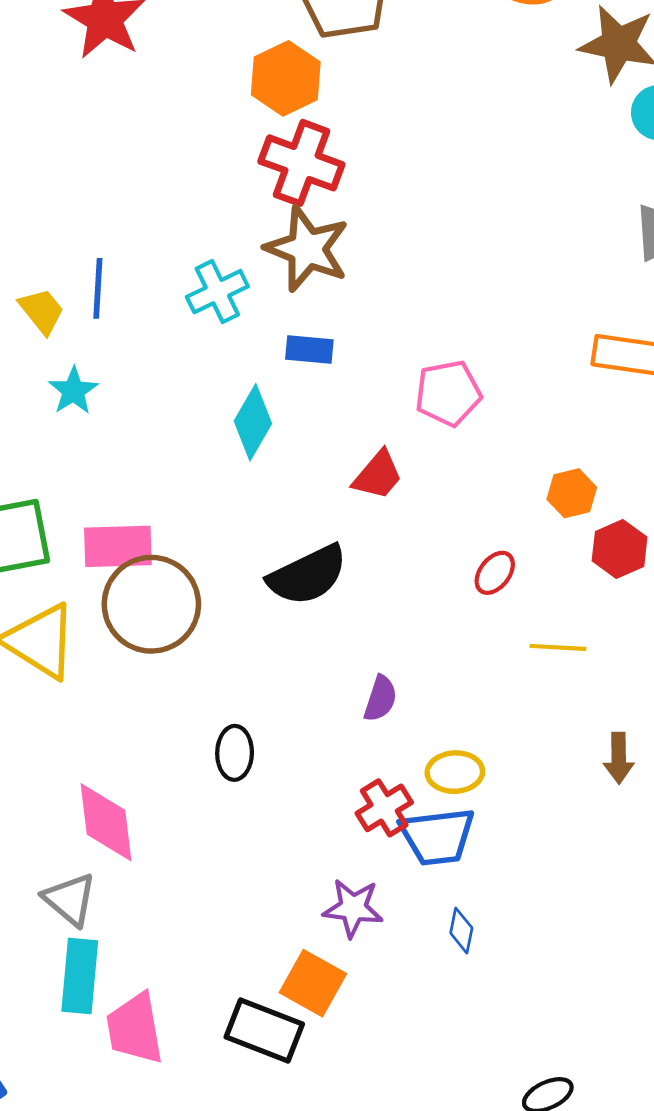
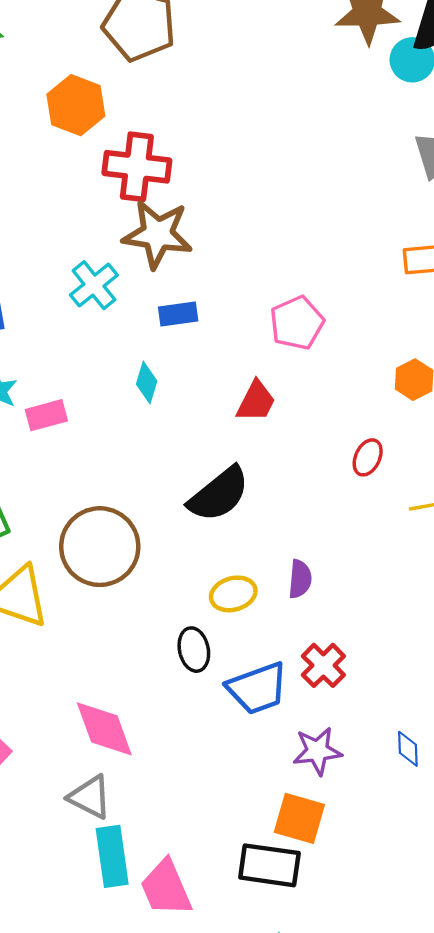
orange hexagon: (286, 78) -> (76, 105), moved
cyan diamond: (253, 422) -> (147, 383), size x0.7
pink rectangle: (118, 546) -> (46, 415), moved, size x0.7
yellow ellipse: (455, 772) -> (233, 594), moved
blue trapezoid: (437, 836) -> (257, 688), moved

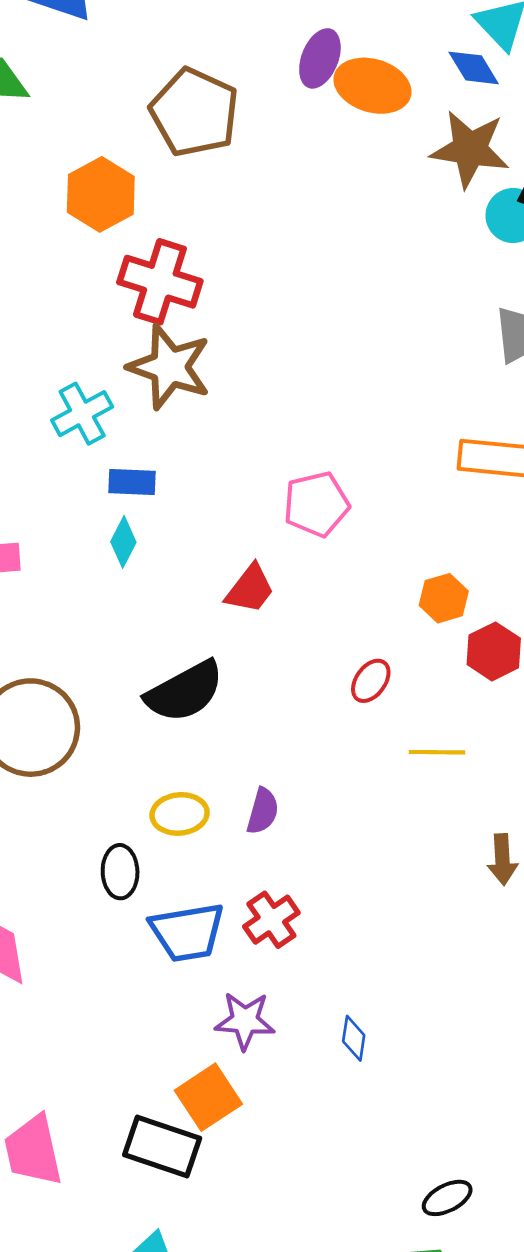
blue rectangle: (178, 314) -> (132, 482), moved
orange square: (299, 818) -> (208, 1097), turned 30

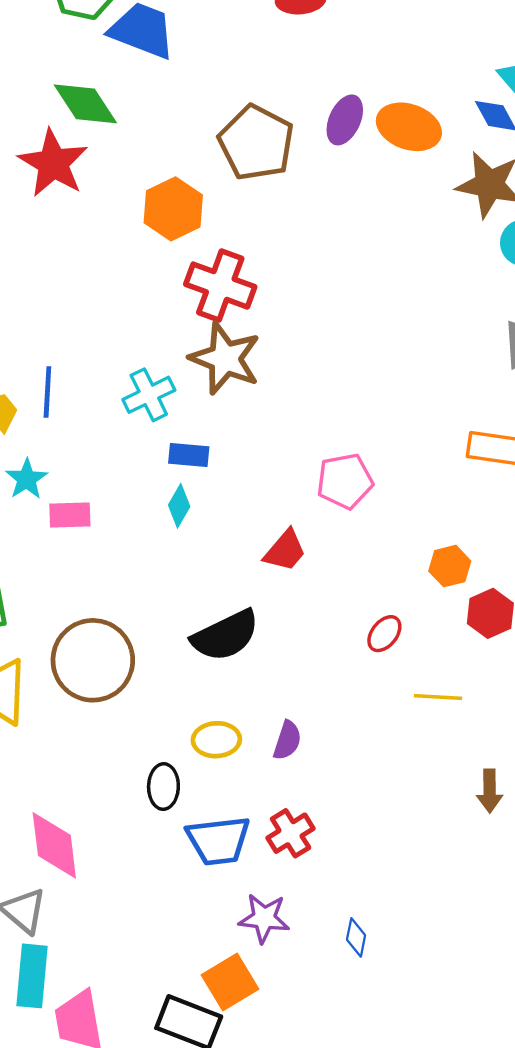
purple ellipse: (320, 58) -> (345, 120), moved

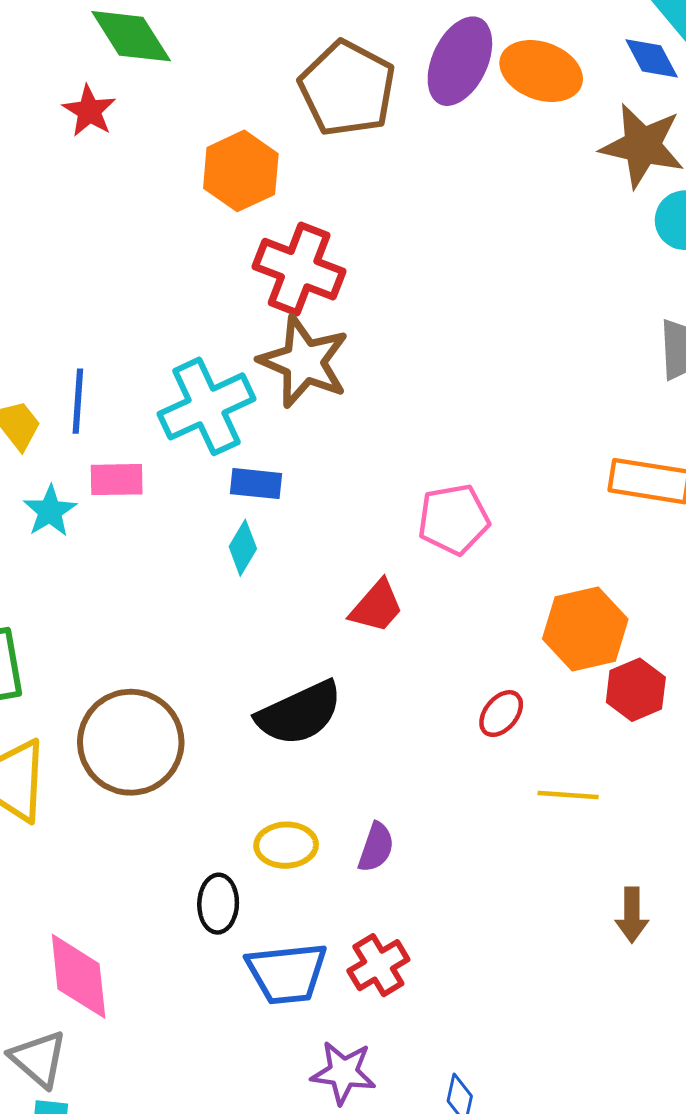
purple ellipse: (345, 120) -> (460, 61), size x1.4
red star: (53, 163) -> (89, 111), size x0.6
cyan cross: (149, 395) -> (206, 406), size x1.4
pink rectangle: (70, 515) -> (117, 480), moved
orange hexagon: (450, 566) -> (585, 629), size x1.6

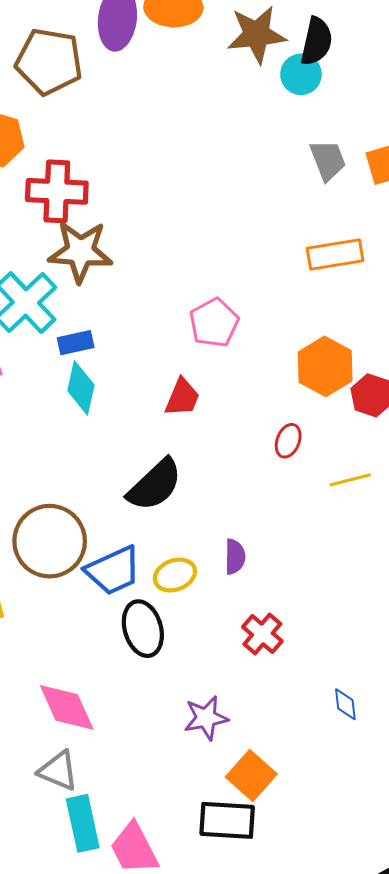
cyan diamond: (243, 548) -> (81, 388), size x1.4
black ellipse: (218, 904) -> (143, 629), size x1.4
blue trapezoid: (287, 973) -> (113, 570), moved
purple star: (343, 1072) -> (206, 718), moved

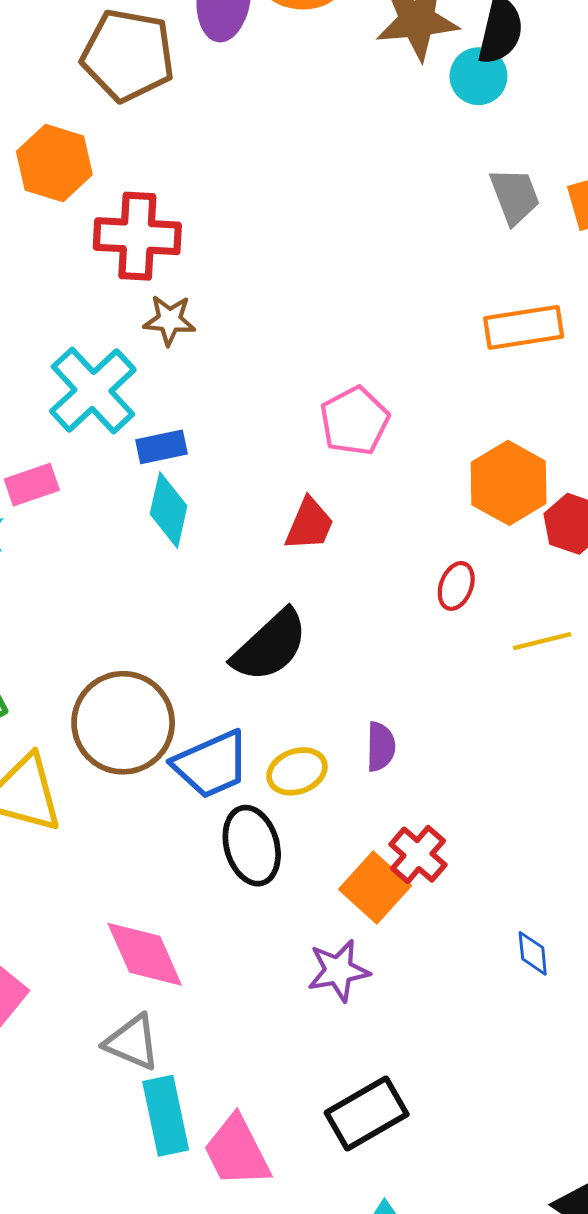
brown star: (80, 252) -> (169, 320), size x0.6
orange square: (251, 775) -> (375, 888), moved
black rectangle: (227, 820) -> (367, 1114), turned -34

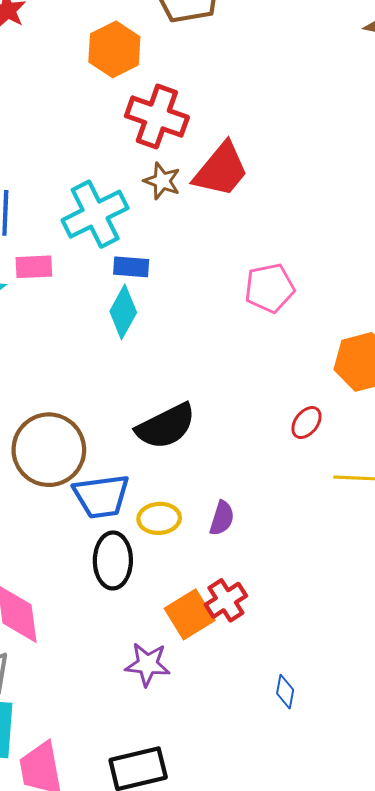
red trapezoid: (309, 524) -> (221, 170), moved, size x1.5

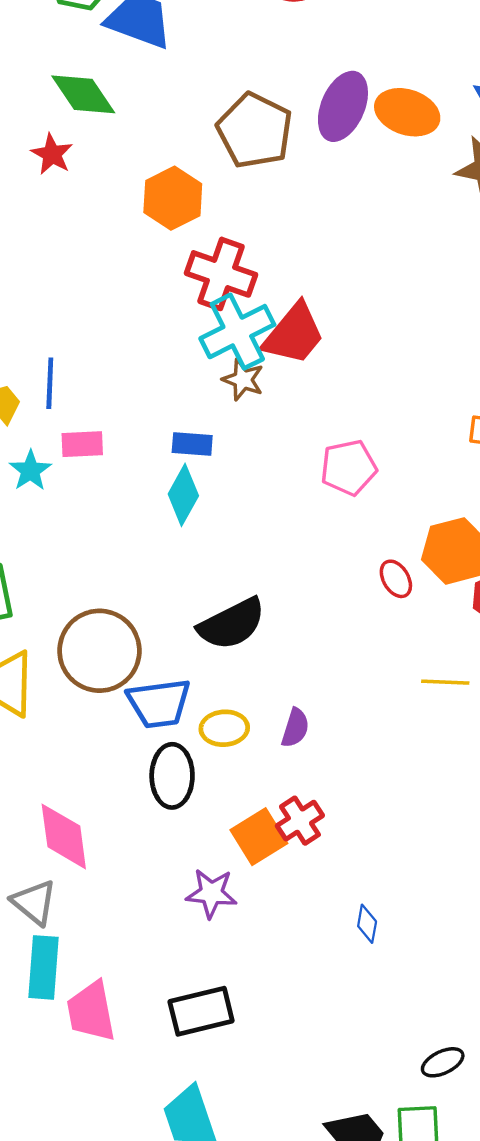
brown star: (162, 181) -> (243, 380), moved
cyan cross: (95, 214) -> (237, 332), moved
red ellipse: (306, 422) -> (396, 579), moved, turned -68

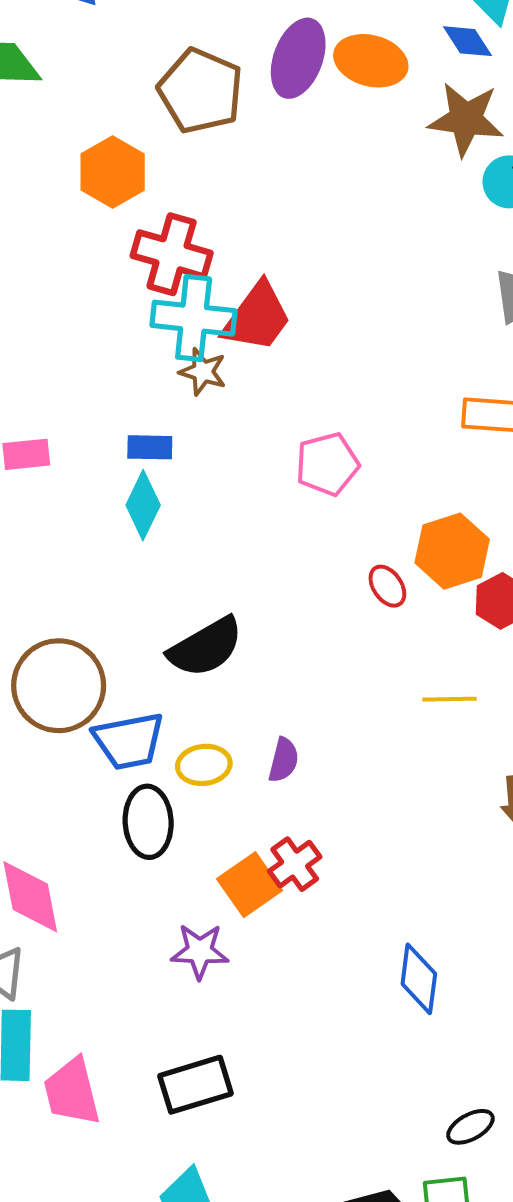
cyan cross: (237, 332) -> (194, 318), turned 36
blue diamond: (367, 924) -> (419, 979), moved, size x1.6

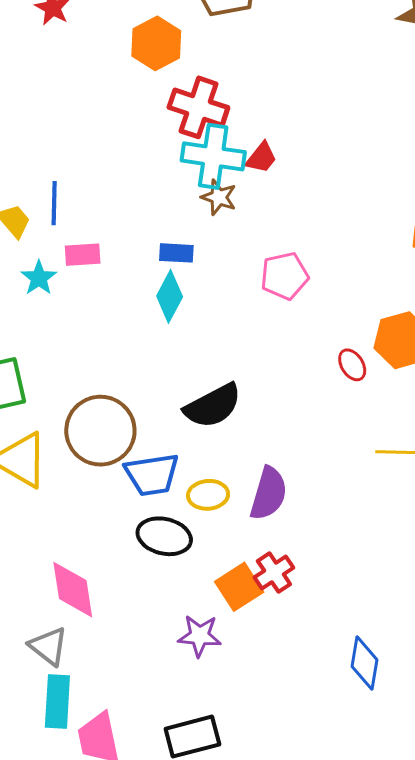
red trapezoid: (257, 317) -> (261, 158), size x0.6
pink pentagon: (327, 464) -> (285, 276), moved
purple semicircle: (284, 760) -> (269, 493), size x1.6
black ellipse: (148, 822) -> (164, 536), turned -76

